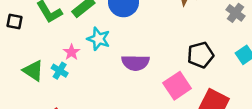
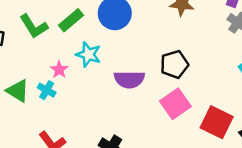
black pentagon: (200, 55) -> (174, 64), moved

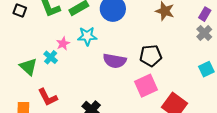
cyan star: (88, 54) -> (87, 36), turned -30
green triangle: (18, 91) -> (28, 67), moved

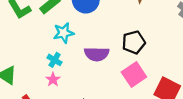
pink star: (63, 44) -> (53, 79), moved
cyan cross: (51, 57) -> (54, 60), moved

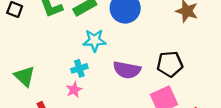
cyan cross: (54, 60) -> (79, 68), turned 32

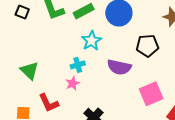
cyan star: (95, 40) -> (91, 41), turned -30
black pentagon: (170, 64) -> (147, 46), moved

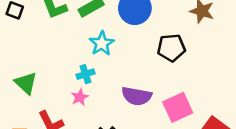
purple semicircle: (119, 67) -> (137, 96), moved

